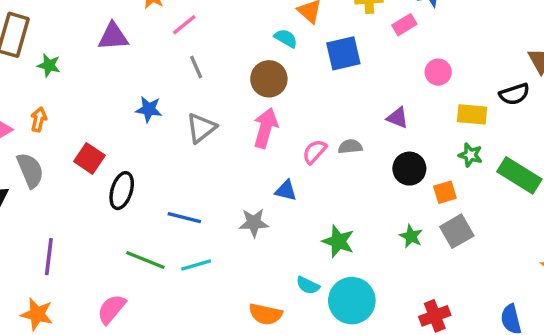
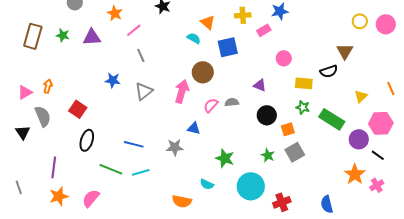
green star: (49, 65) -> (63, 35), moved
brown circle: (269, 79) -> (203, 72), moved
black ellipse: (122, 191) -> (87, 140), moved
cyan circle: (352, 301) -> (251, 186), moved
orange star: (37, 314) -> (59, 196), moved, turned -30

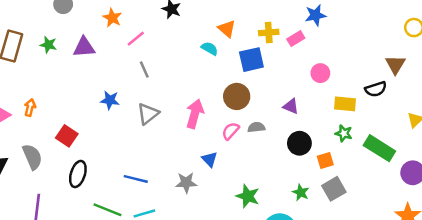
yellow cross: (243, 15) -> (269, 32), moved
brown circle: (203, 72) -> (237, 96), moved
gray semicircle: (43, 116) -> (32, 157), moved
blue triangle: (194, 128) -> (210, 159), turned 32

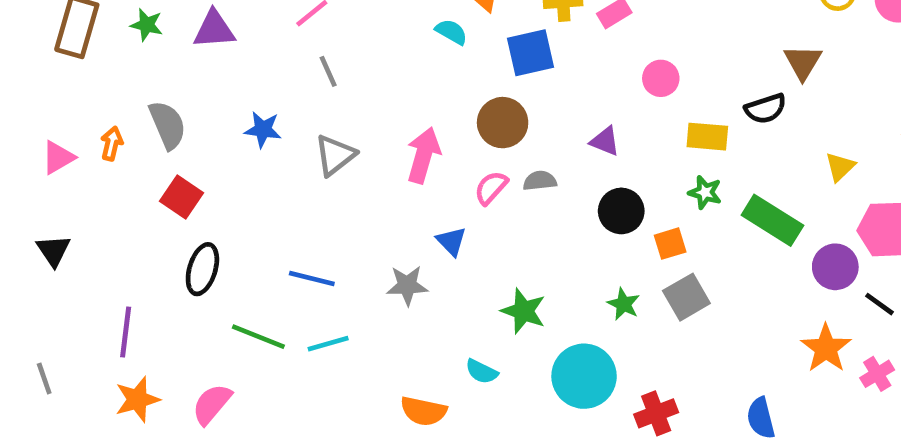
gray semicircle: (32, 157) -> (168, 125), moved

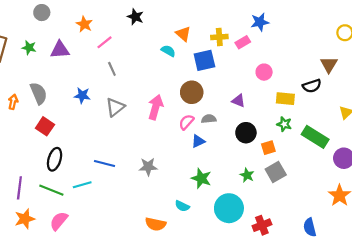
blue triangle: (451, 241) -> (198, 141), moved, turned 48
green line: (258, 337) -> (51, 190), moved
cyan line: (328, 344) -> (82, 185), moved

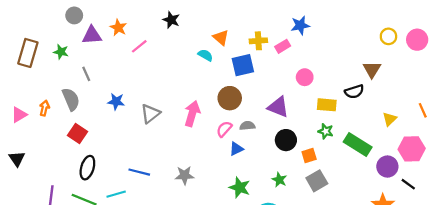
purple triangle: (60, 50) -> (92, 35), moved
gray line: (112, 69) -> (86, 74), moved
purple triangle: (238, 101) -> (278, 107), size x1.5
green star: (247, 175) -> (279, 180), moved

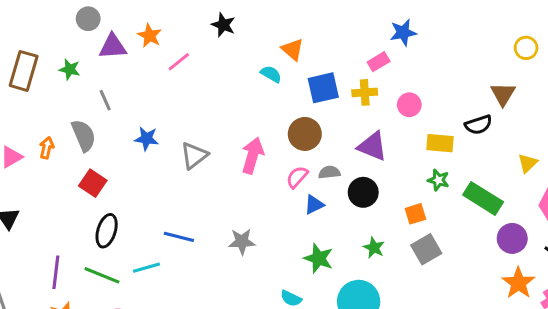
yellow cross: (258, 41) -> (365, 92), moved
black circle: (286, 140) -> (363, 192), moved
purple circle: (387, 167) -> (512, 238), moved

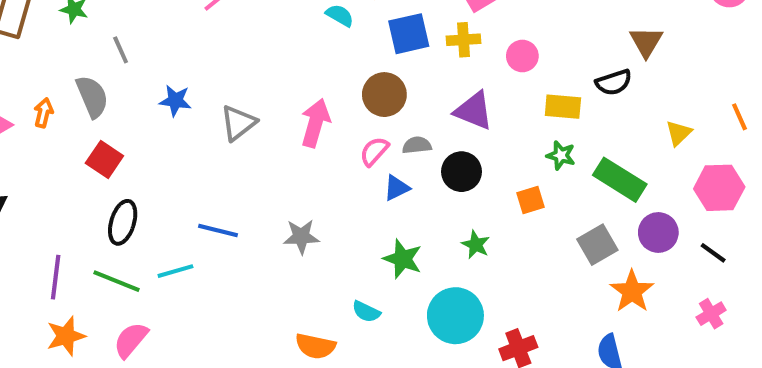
gray square: (426, 249) -> (597, 245), moved
orange star: (518, 283) -> (632, 291), moved

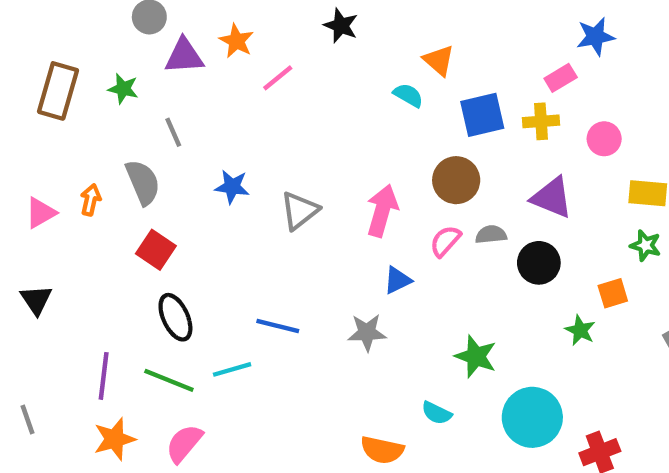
blue triangle: (397, 188) -> (397, 280), moved
black ellipse: (123, 222) -> (175, 317), turned -42
green star: (476, 245) -> (580, 330), moved

